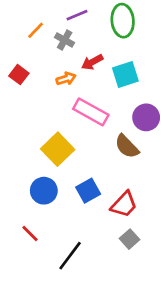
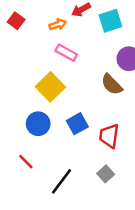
pink rectangle: (91, 112) -> (66, 53), moved, size x0.7
red trapezoid: (124, 204) -> (109, 136), turned 145
gray square: (130, 239) -> (106, 174), moved

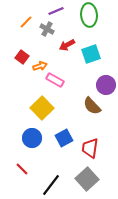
red square: (16, 21) -> (22, 57), moved
orange arrow: (58, 24) -> (40, 66), moved
gray square: (106, 174) -> (87, 179), size x1.6

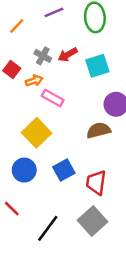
gray cross: (47, 29) -> (43, 56), moved
brown semicircle: (92, 106) -> (99, 130), turned 120

